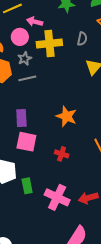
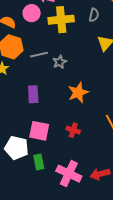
gray star: (25, 59) -> (60, 62), moved
orange star: (66, 116) -> (78, 93), turned 30
pink square: (26, 142) -> (39, 131), moved

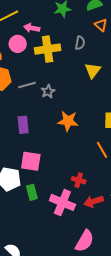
orange star: (78, 93) -> (68, 121), turned 30
red cross: (73, 130) -> (79, 180), moved

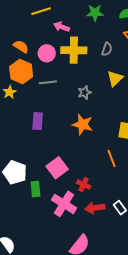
pink circle: (18, 44) -> (47, 53), moved
gray star: (48, 91) -> (84, 93), moved
pink square: (31, 161) -> (57, 168), moved, turned 35

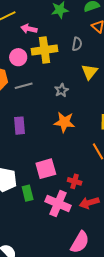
pink square: (57, 168) -> (46, 169), turned 30

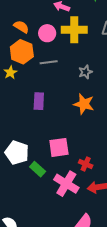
green rectangle: (28, 193) -> (38, 169), turned -42

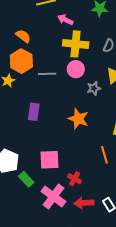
pink circle: (47, 33) -> (76, 69), moved
gray star: (85, 72) -> (94, 88), moved

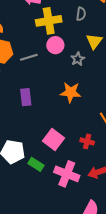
pink square: (49, 160) -> (53, 139), turned -35
red cross: (75, 179) -> (87, 141), moved

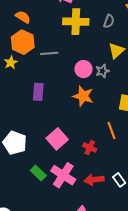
pink circle: (55, 45) -> (83, 69), moved
gray star: (78, 59) -> (102, 71), moved
green rectangle: (36, 164) -> (38, 173), moved

